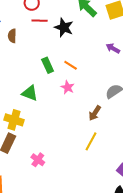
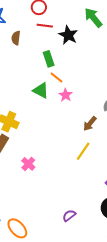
green rectangle: (48, 65) -> (49, 59), moved
orange line: (71, 65) -> (57, 77), moved
green triangle: (30, 93) -> (41, 91), moved

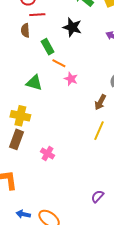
black star: (68, 35) -> (72, 27), moved
brown semicircle: (16, 38) -> (25, 30), moved
green triangle: (41, 91) -> (34, 83), moved

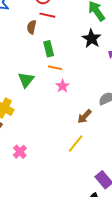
black star: (72, 27) -> (92, 39), moved
orange line: (59, 63) -> (55, 68), turned -32
green triangle: (34, 83) -> (26, 80), turned 36

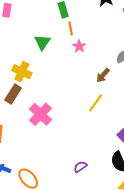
orange line: (55, 68) -> (71, 29), turned 72
pink cross: (20, 152) -> (40, 114), size x1.6

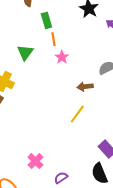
brown arrow: (103, 75) -> (85, 87), turned 42
pink cross: (40, 114) -> (35, 161), moved, size x0.7

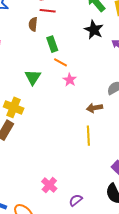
orange line: (54, 39) -> (60, 62), turned -48
yellow line: (77, 114) -> (88, 136), turned -36

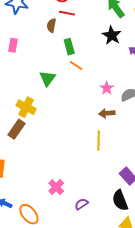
pink star: (70, 80) -> (107, 88), moved

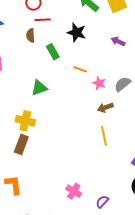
black star: (112, 35) -> (77, 33), moved
orange line: (76, 66) -> (80, 69), moved
green triangle: (47, 78) -> (39, 88), turned 48

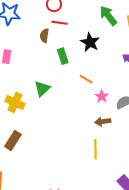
green triangle: (39, 88) -> (42, 89), turned -36
yellow cross: (25, 121) -> (15, 102), moved

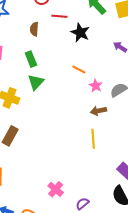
red line: (60, 23) -> (59, 16), moved
green rectangle: (63, 56) -> (31, 59), moved

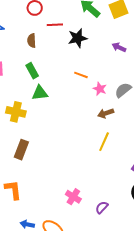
black star: (80, 33) -> (78, 38), turned -30
green triangle: (36, 82) -> (40, 93), turned 48
yellow line: (93, 139) -> (104, 142), turned 36

